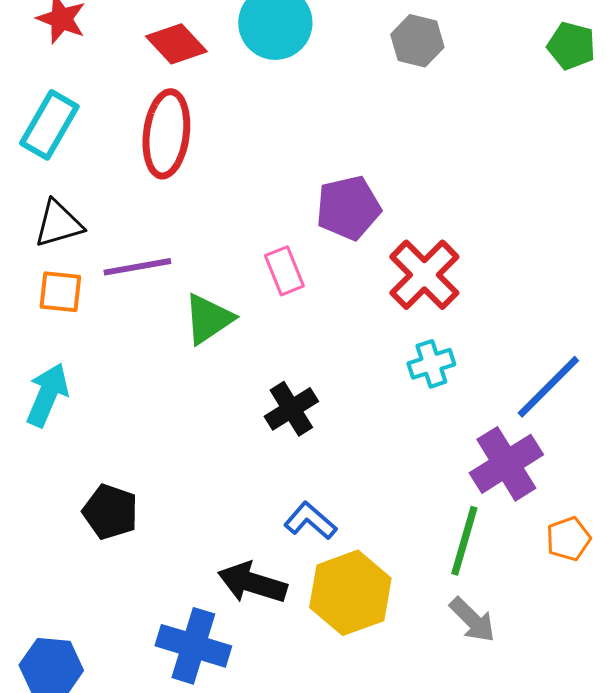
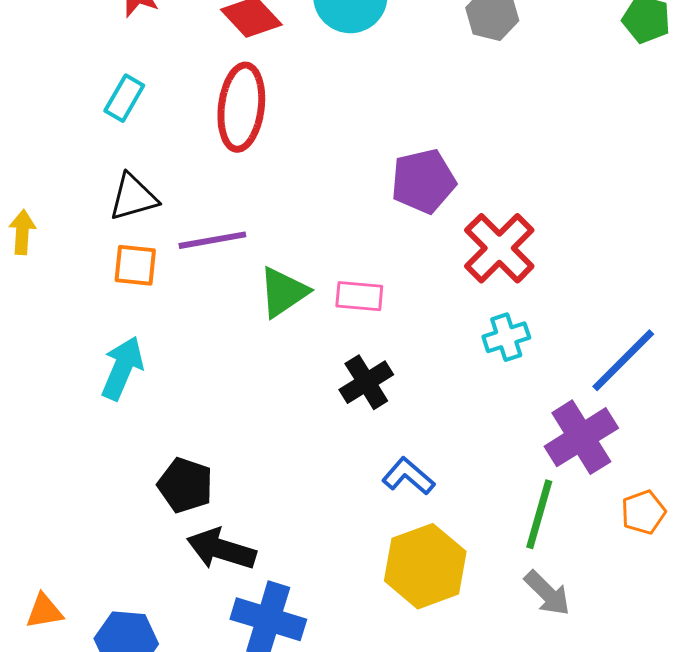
cyan rectangle: (49, 125) -> (124, 98), size x0.7
pink rectangle: (284, 271) -> (359, 296), moved, turned -63
blue L-shape: (310, 521) -> (408, 476), moved
black arrow: (252, 583) -> (221, 549), moved

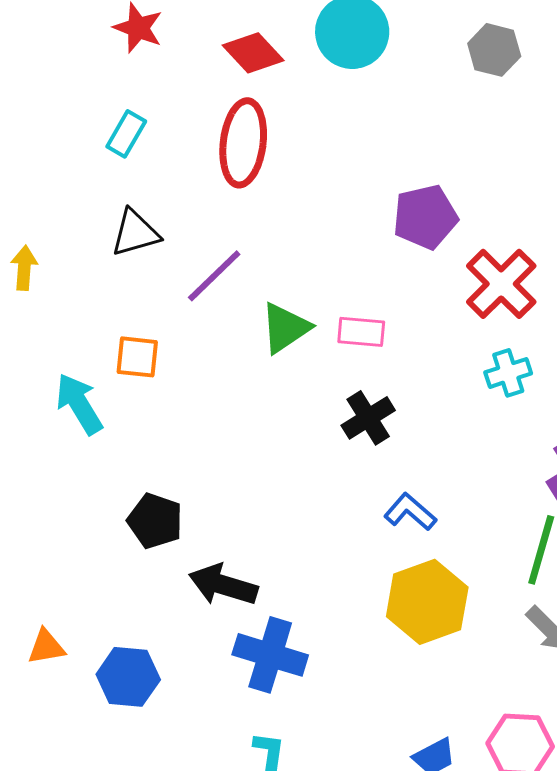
purple line: (212, 240) -> (214, 276), turned -34
orange square: (135, 265) -> (137, 357), moved
cyan arrow: (122, 368) -> (79, 404), moved, turned -54
black pentagon: (185, 485) -> (155, 521), moved

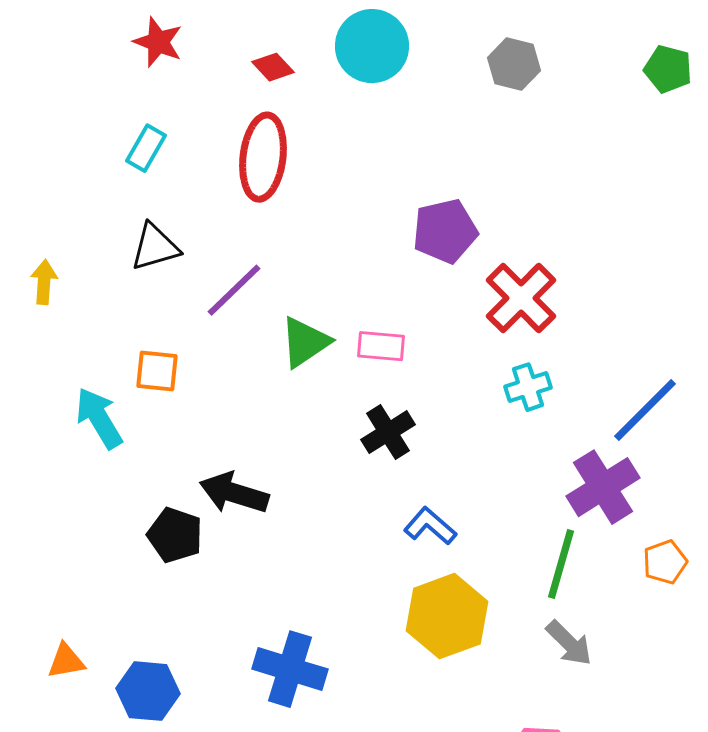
red diamond: (253, 53) -> (273, 67), size x0.7
black arrow: (223, 585) -> (234, 493), moved

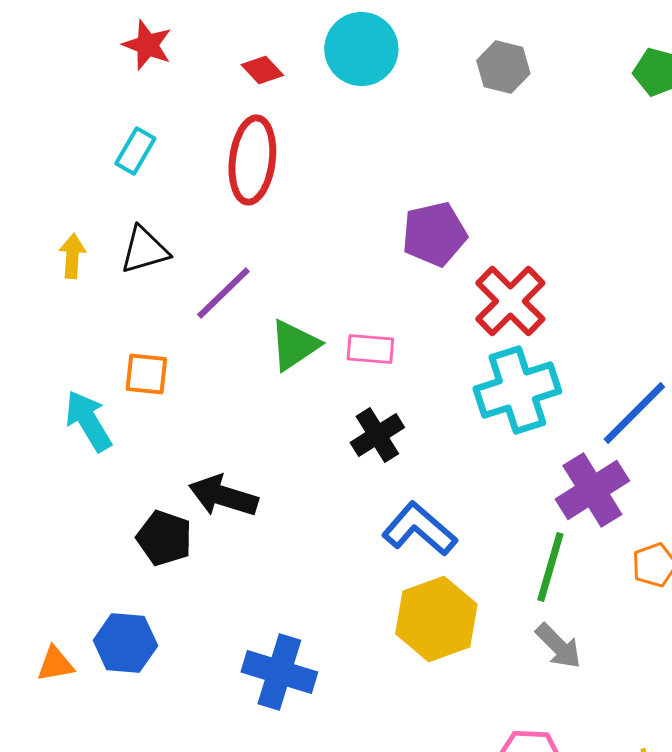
yellow arrow: (44, 282) -> (72, 256), moved
cyan cross: (528, 387) -> (517, 390), size x1.8
blue L-shape: (430, 526) -> (419, 529), size x1.4
blue hexagon: (148, 691) -> (125, 643), moved

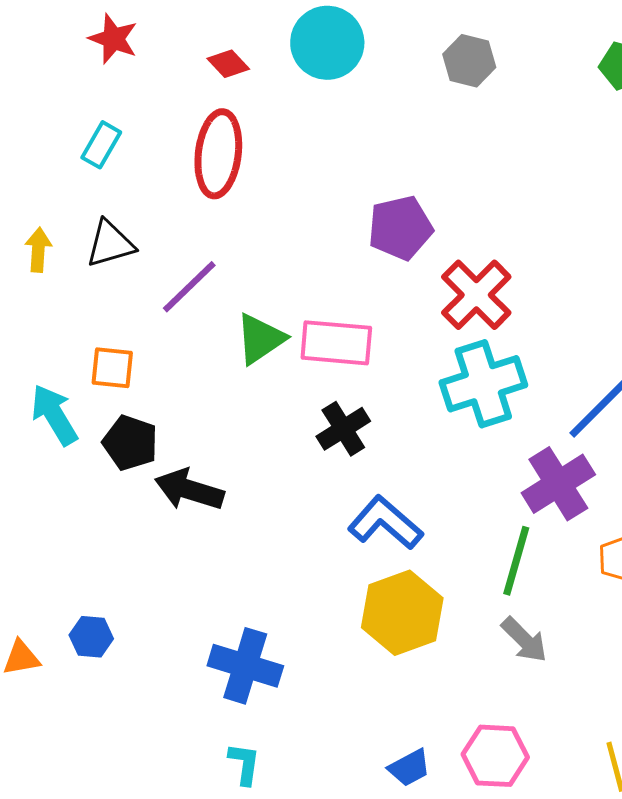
pink rectangle: (370, 349) -> (336, 343), size x1.5
black pentagon: (164, 538) -> (130, 443), moved
blue hexagon: (125, 643) -> (91, 637), size x0.7

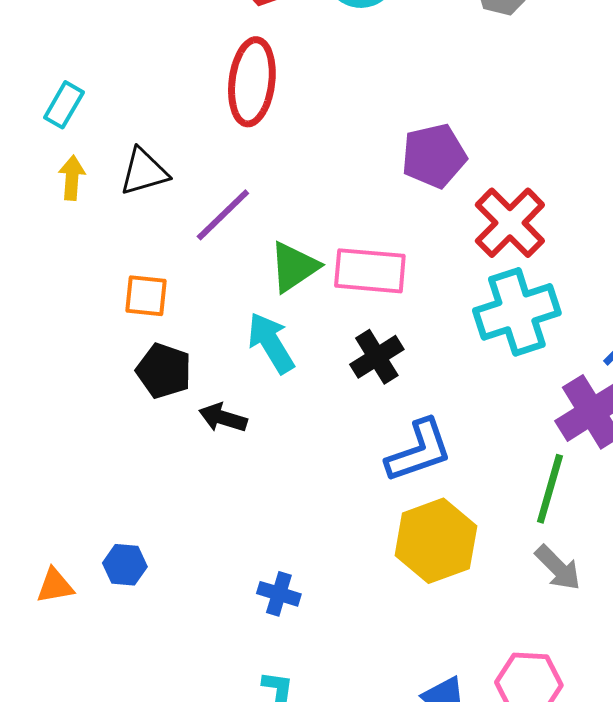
cyan rectangle: (101, 145) -> (64, 105), moved
cyan arrow: (54, 415) -> (271, 343), moved
black arrow: (189, 490) -> (223, 418), size x0.7
blue L-shape: (385, 523) -> (419, 451), turned 120
blue cross: (245, 666) -> (279, 594), size x0.6

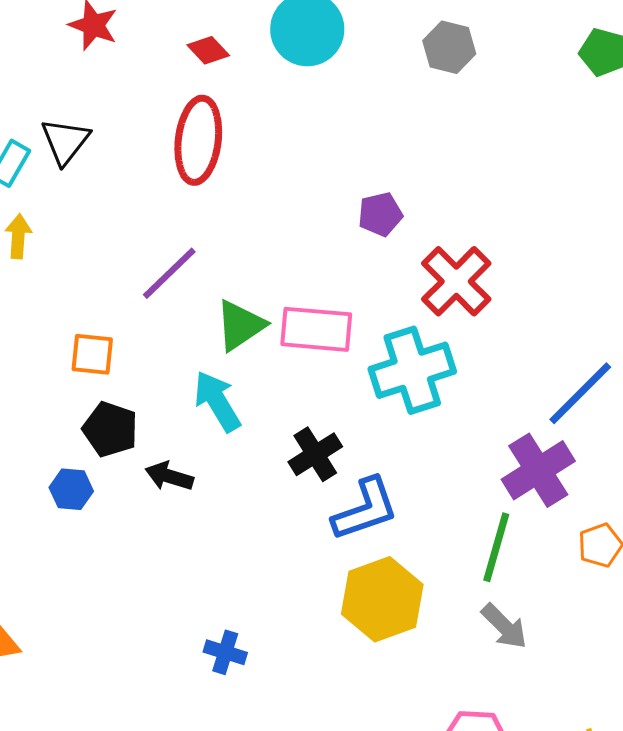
purple pentagon: (434, 156) -> (380, 214), size x0.7
black triangle: (144, 172) -> (65, 141), moved, turned -36
cyan cross: (517, 312) -> (412, 370), moved
black cross: (377, 357) -> (315, 454), moved
blue hexagon: (125, 565) -> (71, 489), moved

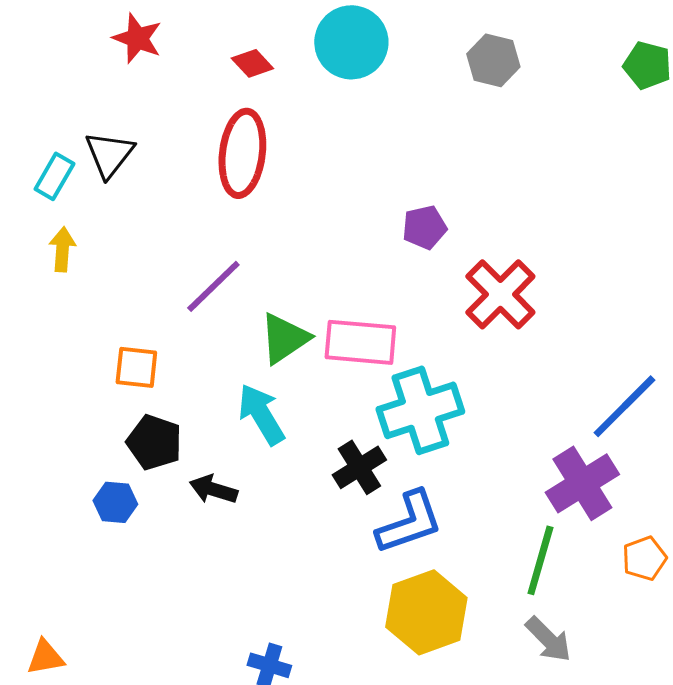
cyan cross: (412, 370) -> (420, 410), moved

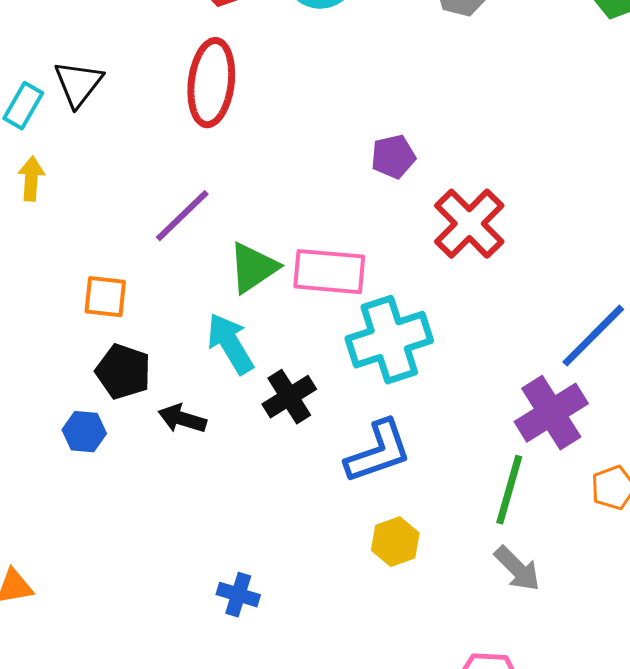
black cross: (359, 467) -> (289, 397), moved
yellow hexagon: (426, 612) -> (395, 542), size x0.6

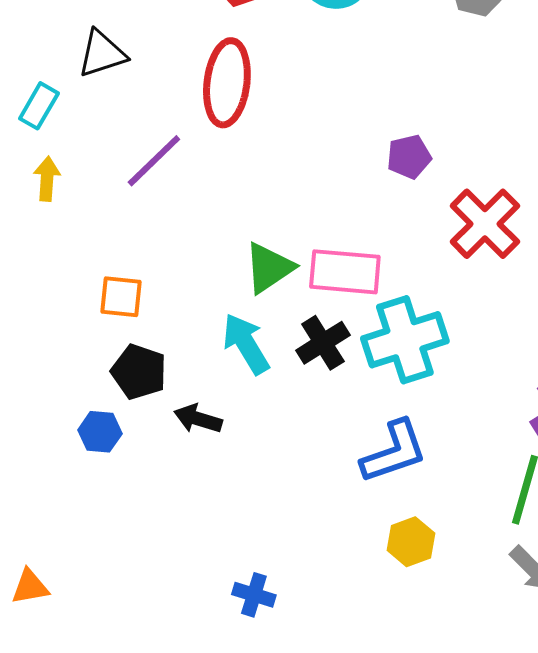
black triangle: (78, 84) -> (102, 54), moved, turned 34
purple line: (182, 216) -> (154, 161), moved
black cross: (289, 397) -> (323, 343), moved

